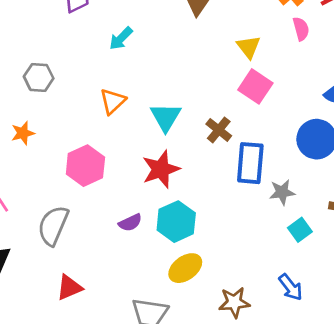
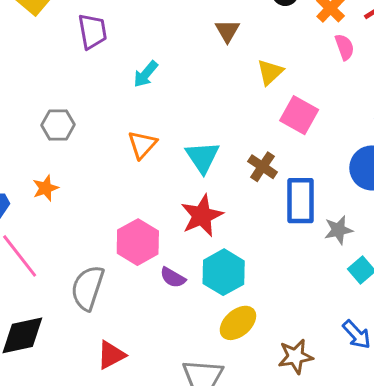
yellow triangle: (249, 47) -> (270, 72), moved, turned 30
pink hexagon: (85, 166) -> (138, 242), moved
purple semicircle: (130, 223) -> (173, 278), turned 60

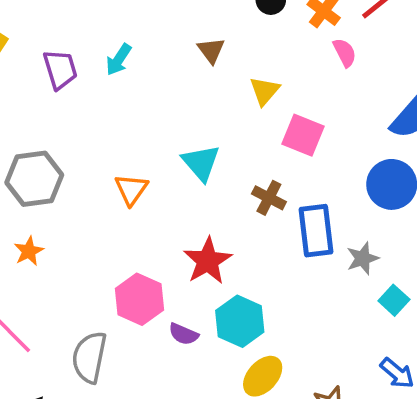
cyan arrow: (146, 74) -> (119, 60), moved
gray hexagon: (58, 125) -> (34, 179), size x1.5
cyan triangle: (202, 157) -> (201, 163), moved

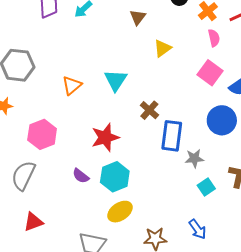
pink square: (303, 135) -> (210, 73), moved
pink hexagon: (139, 299) -> (42, 134), moved

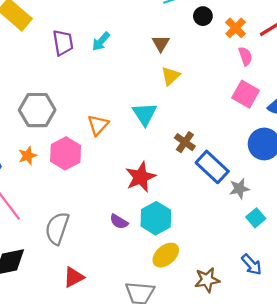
yellow triangle: (162, 48) -> (171, 76), moved
pink hexagon: (42, 134) -> (66, 153), moved
blue rectangle: (172, 136) -> (212, 167), turned -48

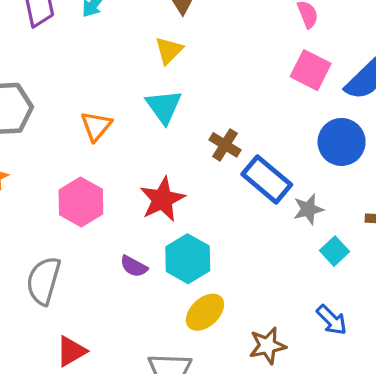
yellow triangle: (171, 76) -> (169, 50), moved
pink hexagon: (66, 153) -> (81, 202), moved

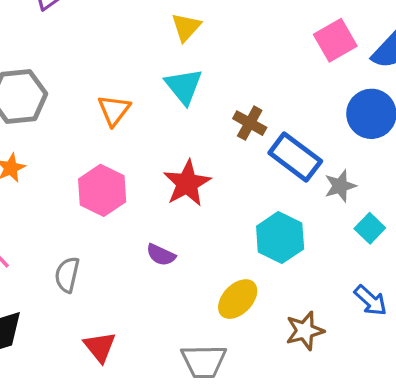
pink square: (311, 70) -> (335, 40), turned 36
cyan hexagon: (188, 259) -> (280, 238), moved
gray semicircle: (43, 281) -> (67, 275), size x0.7
red triangle: (71, 351) -> (100, 347), turned -36

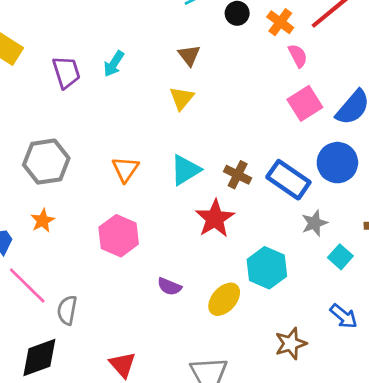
cyan triangle: (184, 86) -> (185, 170), moved, turned 40
blue rectangle: (295, 157) -> (288, 180), moved
red star: (187, 183) -> (215, 218), moved
gray semicircle: (67, 275) -> (67, 310), moved
yellow ellipse: (238, 299) -> (224, 299), moved

